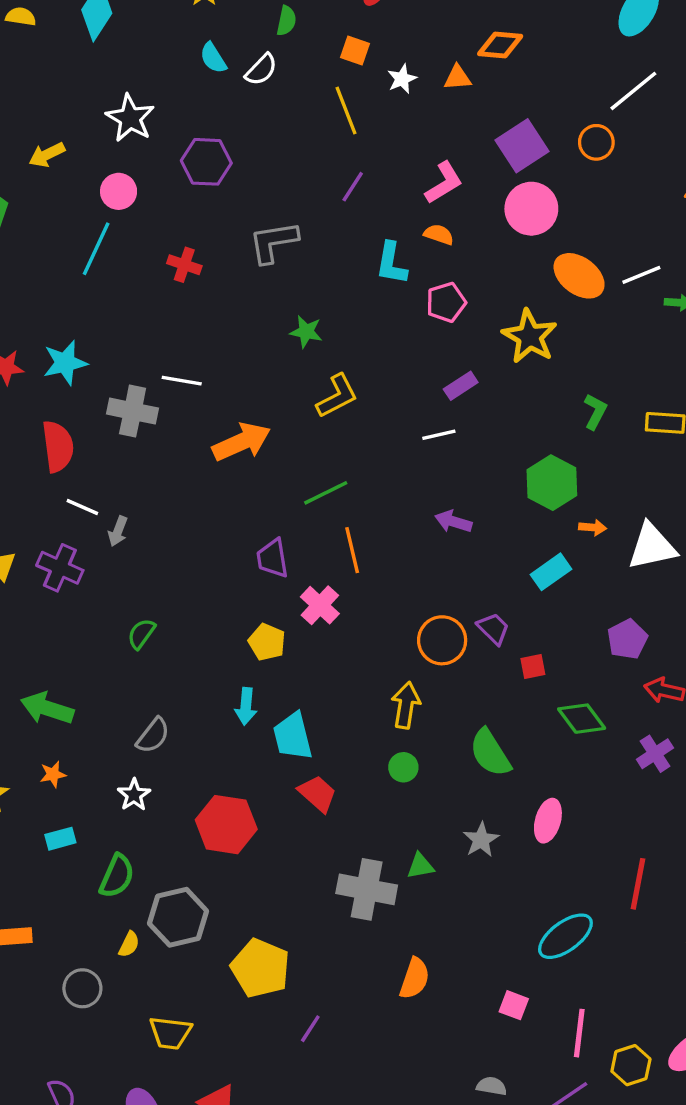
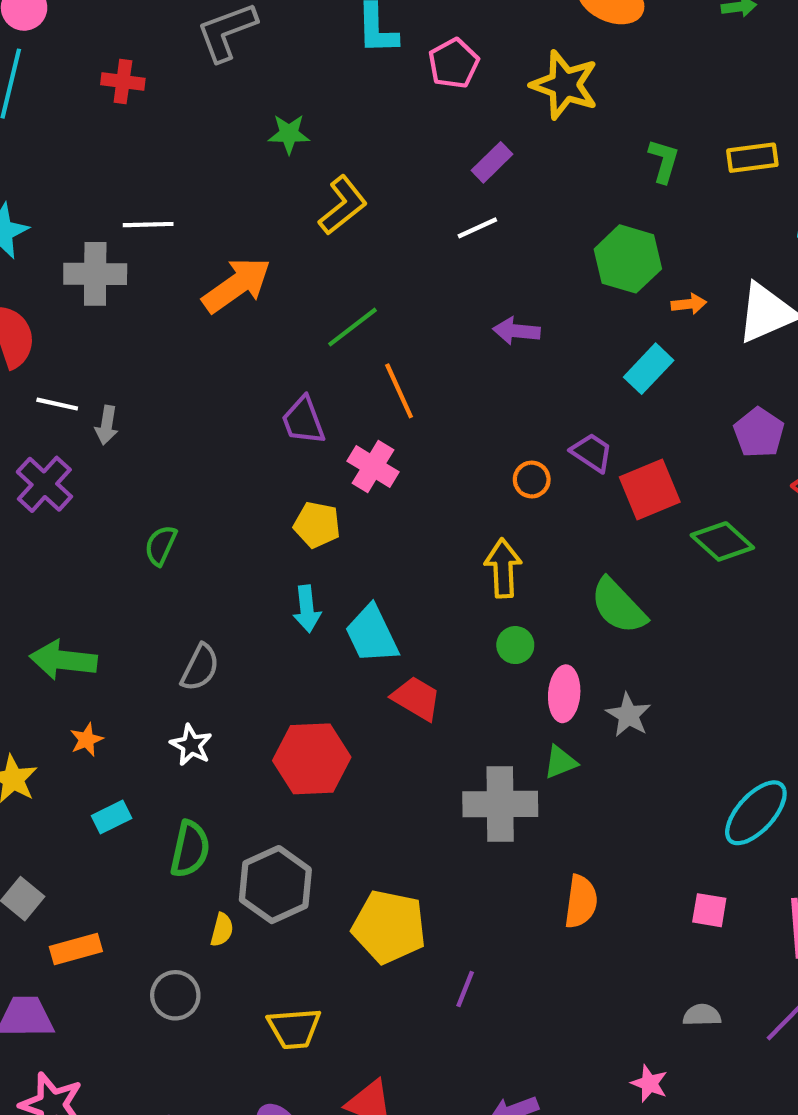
purple cross: (60, 568) -> (44, 484), turned 30
orange circle: (442, 640) -> (532, 480), size x0.6
red square: (533, 667) -> (650, 489), size x1.8
pink ellipse: (548, 821) -> (564, 694), moved

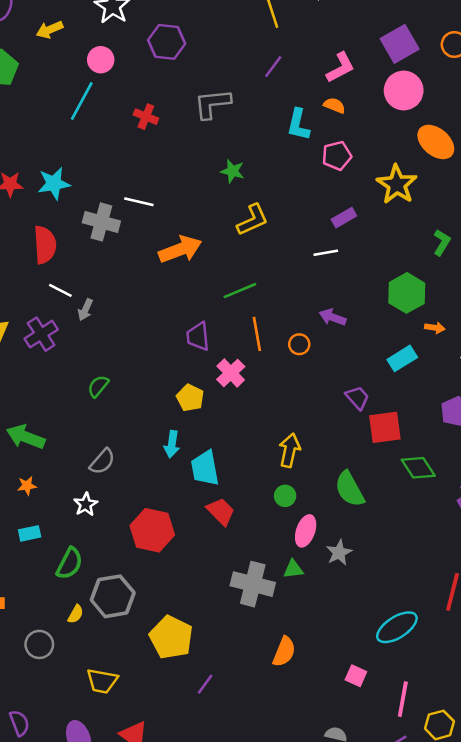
orange circle: (532, 480) -> (299, 344), moved

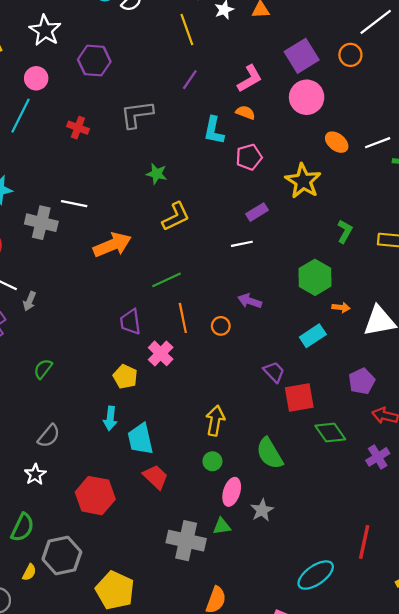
orange ellipse: (436, 142) -> (337, 142), size x0.7

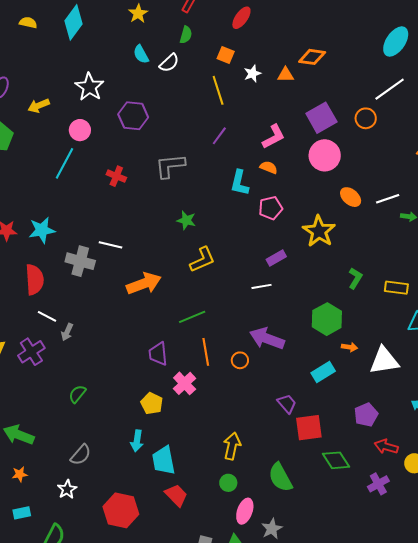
purple arrow: (250, 301) -> (267, 339), size x1.6

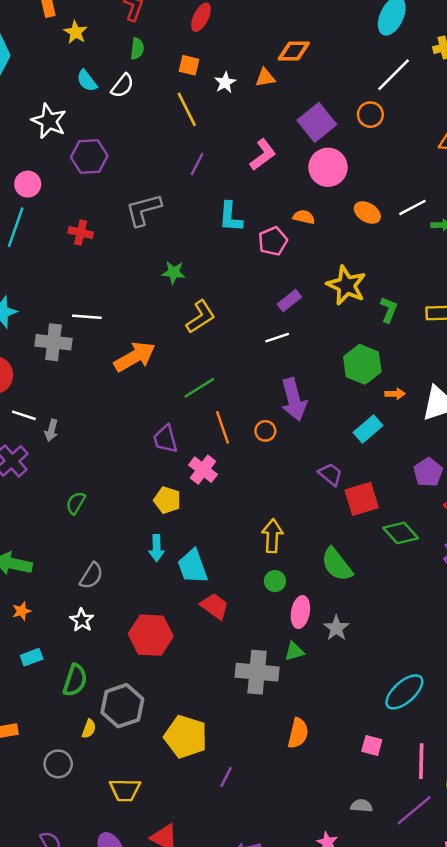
white star: (89, 87) -> (49, 121), moved
orange semicircle: (269, 167) -> (304, 217), moved
yellow star: (319, 231) -> (346, 285), moved
purple arrow: (267, 339) -> (294, 399), turned -116

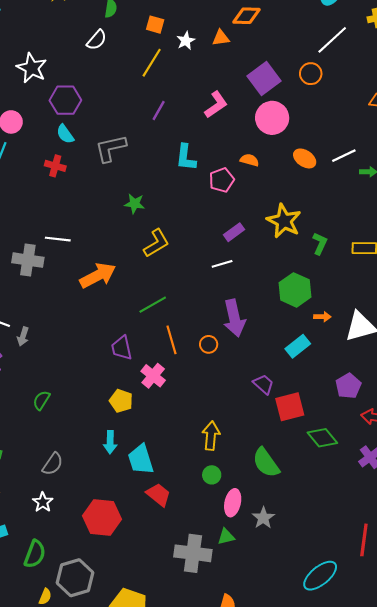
cyan semicircle: (87, 81) -> (65, 134), moved
yellow line: (187, 109) -> (152, 63), turned 56

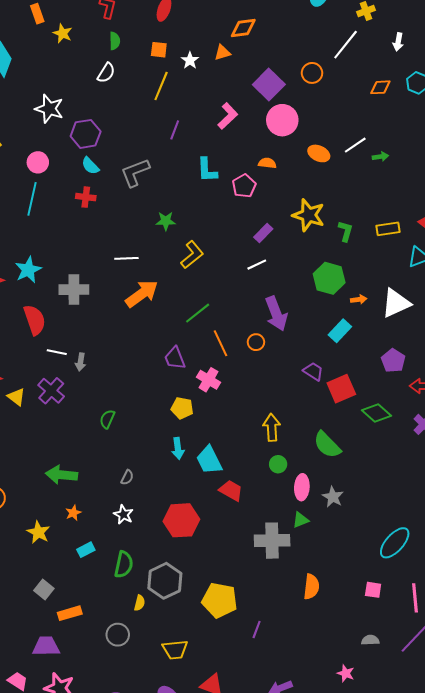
white line: (332, 40) -> (346, 45), moved
white line: (58, 239) -> (126, 258), moved
gray semicircle: (53, 464) -> (127, 477), size x0.7

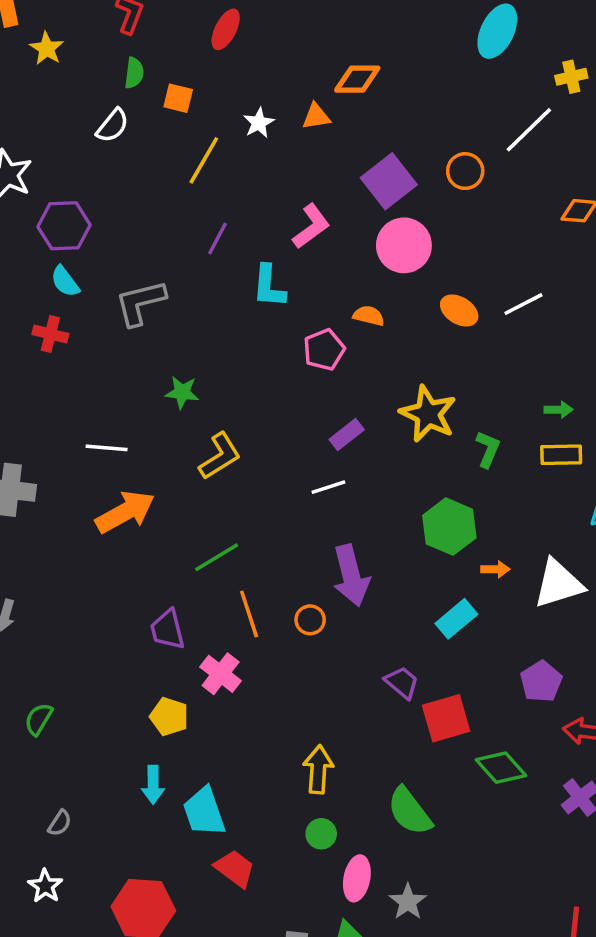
orange square: (159, 50) -> (178, 98), moved
green arrow: (380, 157) -> (559, 410), moved
cyan L-shape: (207, 170) -> (269, 286), moved

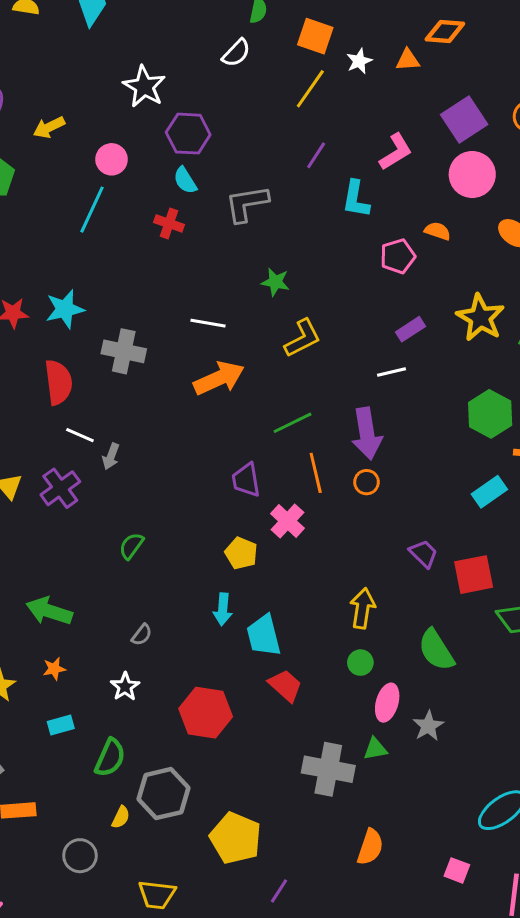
orange square: (178, 98) -> (315, 36), moved, size x1.4
purple arrow: (351, 576) -> (367, 434), moved
purple trapezoid: (402, 682) -> (424, 554), moved

